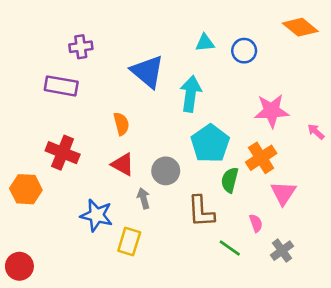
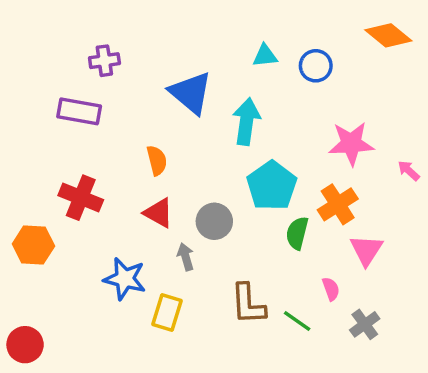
brown L-shape: (201, 211) -> (248, 304), moved

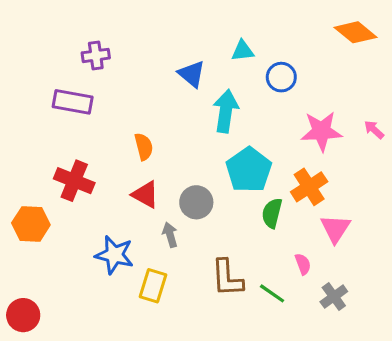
blue circle: (316, 66) -> (281, 77), moved
blue triangle: (191, 93) -> (192, 74), moved, size x0.7
pink arrow: (409, 171) -> (374, 130), moved

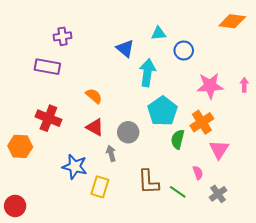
orange diamond: (355, 32) -> (232, 21), turned -32
pink arrow: (374, 130) -> (244, 85), turned 48
orange semicircle: (144, 147) -> (94, 96), turned -36

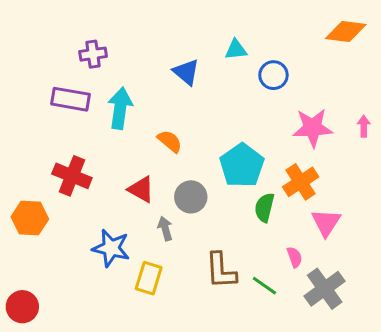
cyan arrow: (147, 73) -> (120, 108), moved
orange semicircle: (94, 96) -> (170, 141), moved
gray cross: (218, 194) -> (325, 289), size x1.5

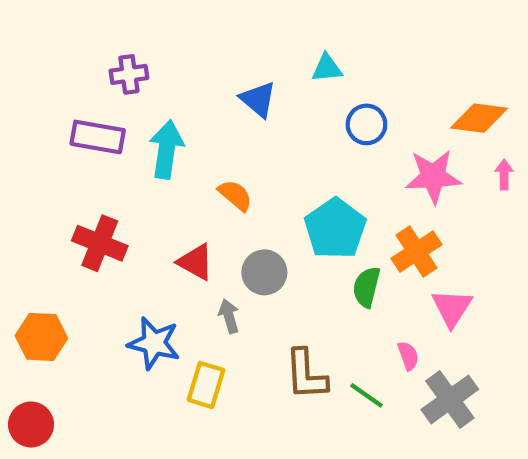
orange diamond: (346, 32) -> (479, 118), moved
blue circle: (273, 75) -> (366, 124), moved
orange hexagon: (30, 218) -> (41, 337), moved

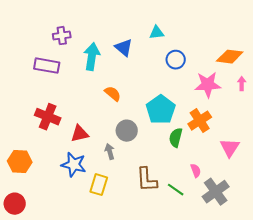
cyan arrow: (166, 149) -> (92, 57), moved
red triangle: (196, 262) -> (80, 134), moved, turned -42
pink triangle: (452, 308) -> (230, 148), moved

